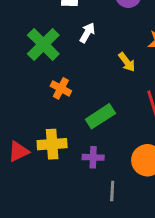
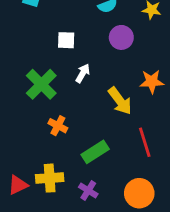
yellow arrow: (127, 62) -> (120, 101), size x1.5
purple cross: (93, 157) -> (88, 190), turned 30

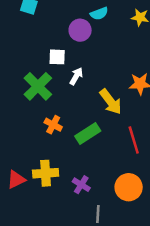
purple circle: (121, 37) -> (80, 30), moved
white square: (66, 40) -> (57, 57), moved
green rectangle: (95, 152) -> (88, 134), moved

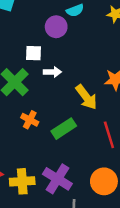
white arrow: (76, 76) -> (52, 72), turned 60
yellow cross: (46, 173) -> (22, 181), moved
purple cross: (81, 185) -> (57, 179), size x1.6

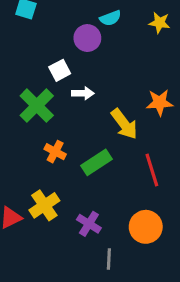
white square: (34, 53) -> (60, 70), turned -30
purple cross: (57, 179) -> (89, 224), size x0.7
yellow cross: (22, 181) -> (44, 205), moved, turned -30

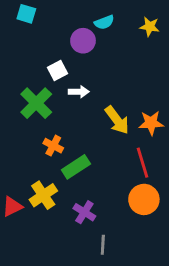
orange star: (160, 102) -> (151, 123), moved
green rectangle: (97, 162) -> (76, 167), moved
orange circle: (146, 227) -> (144, 199), moved

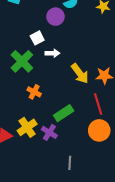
green rectangle: (76, 167) -> (64, 113), moved
purple cross: (84, 212) -> (49, 132), moved

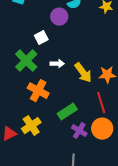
white arrow: (52, 53) -> (57, 64), moved
orange cross: (34, 92) -> (38, 91), size x1.5
purple cross: (49, 132) -> (79, 131), moved

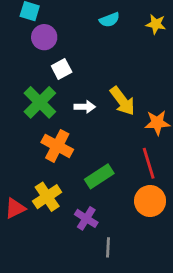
purple circle: (59, 17) -> (44, 37), moved
yellow arrow: (83, 73) -> (122, 101), moved
purple cross: (79, 131) -> (86, 218), moved

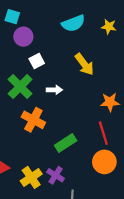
cyan semicircle: (109, 20) -> (73, 23), size x1.5
yellow arrow: (122, 101) -> (84, 64), moved
yellow cross: (47, 197) -> (31, 177), moved

